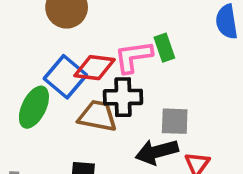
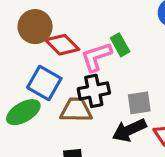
red diamond: (95, 68) -> (62, 45), moved, turned 48
green ellipse: (34, 107) -> (23, 112), turned 44

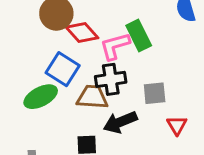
green rectangle: (120, 45) -> (139, 36), size x1.4
black arrow: (129, 130) -> (120, 122), moved

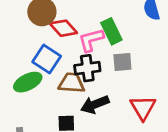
gray square: (155, 93) -> (122, 62), moved
red triangle: (177, 125) -> (143, 108), size x1.5

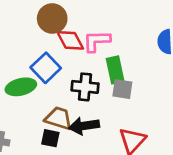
green rectangle: (111, 31) -> (115, 70), moved
pink L-shape: (91, 40) -> (97, 41), moved
brown trapezoid: (72, 83) -> (59, 118), moved

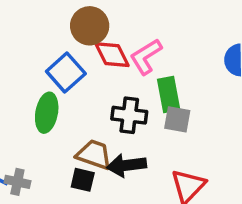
pink L-shape: (97, 41) -> (146, 57), turned -32
blue square: (46, 68) -> (66, 72), moved
green ellipse: (21, 87) -> (47, 113), turned -68

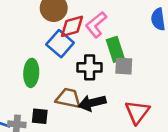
red diamond: (112, 55) -> (72, 26), turned -72
blue square: (66, 72) -> (60, 44), moved
black square: (83, 180) -> (40, 116), moved

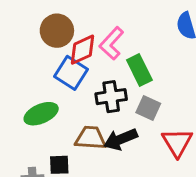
gray square: (124, 66) -> (148, 108), moved, turned 30
green ellipse: (31, 73) -> (41, 114), turned 72

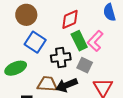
pink L-shape: (111, 43) -> (95, 41), moved
red diamond: (82, 50) -> (70, 19), moved

